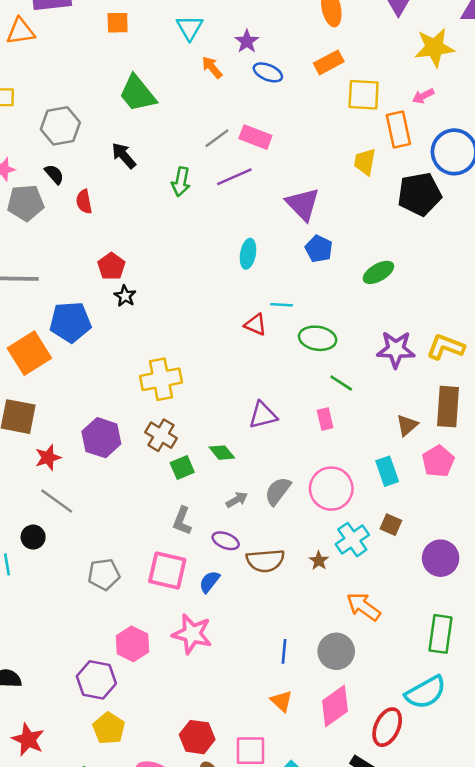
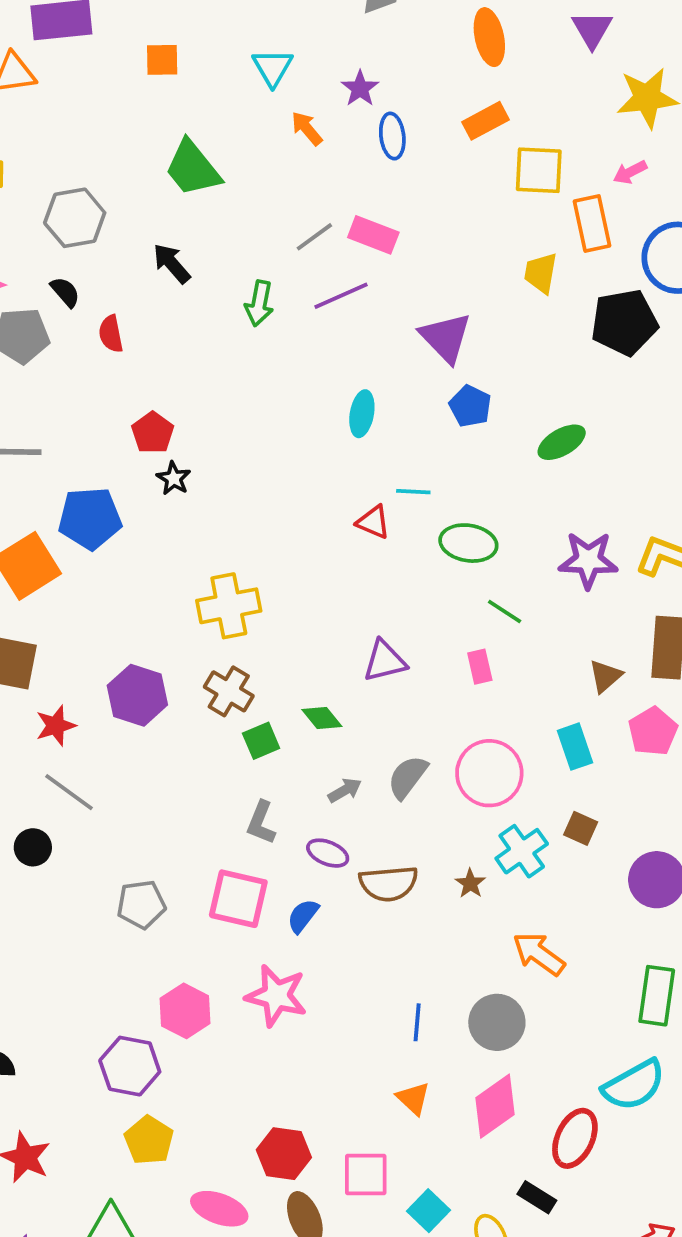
blue ellipse: (268, 72) -> (392, 136), turned 60

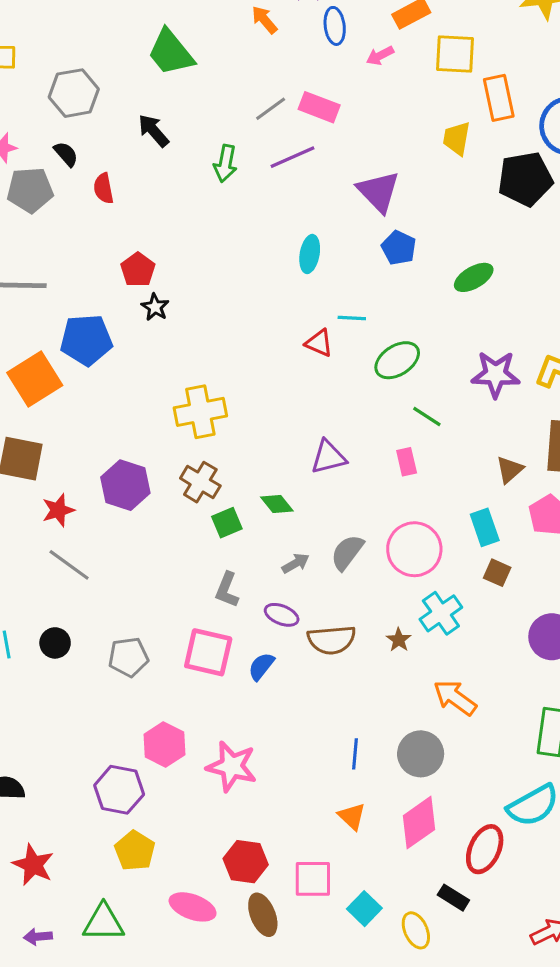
pink arrow: (630, 172) -> (380, 56), moved
green ellipse: (468, 543) -> (397, 360), turned -42
brown square: (581, 828) -> (497, 573), moved
black circle: (33, 847) -> (55, 643), moved
pink star: (276, 996) -> (232, 766), moved

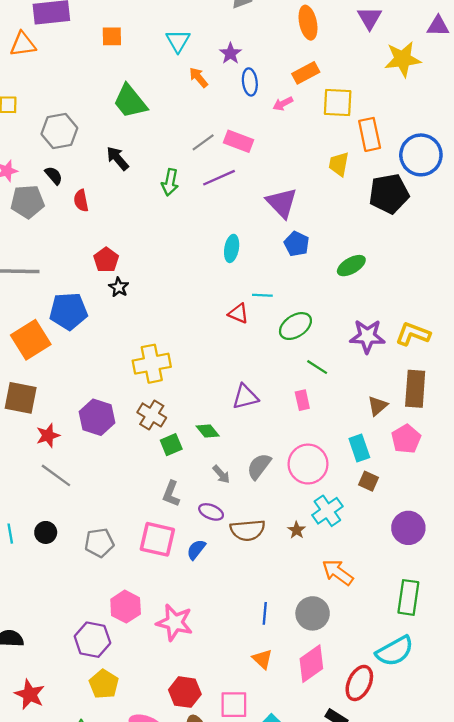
gray arrow: (296, 563) -> (221, 474), turned 78

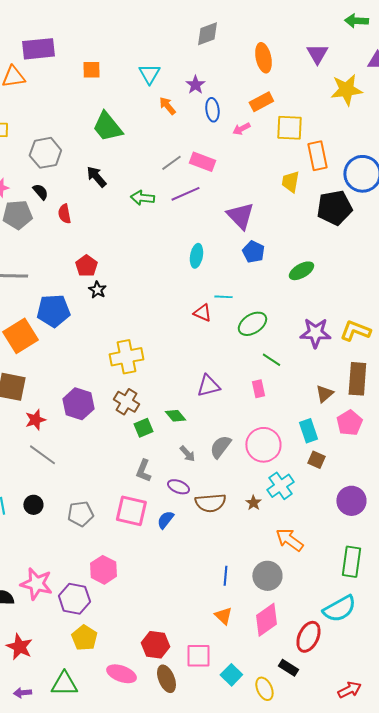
green arrow: (170, 182) -> (142, 198), turned 85
pink star: (175, 623) -> (36, 584), moved

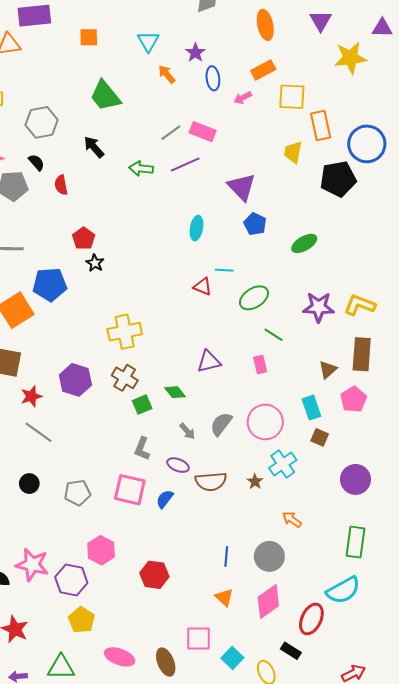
orange arrow: (289, 540) -> (292, 519), size x0.7
red hexagon: (155, 645) -> (154, 575), moved

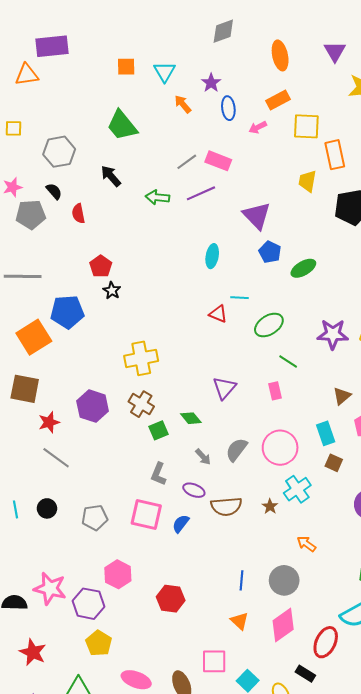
orange square: (89, 37) -> (126, 67), moved
green ellipse: (304, 243) -> (303, 268), moved
purple triangle: (209, 361) -> (224, 388), turned -35

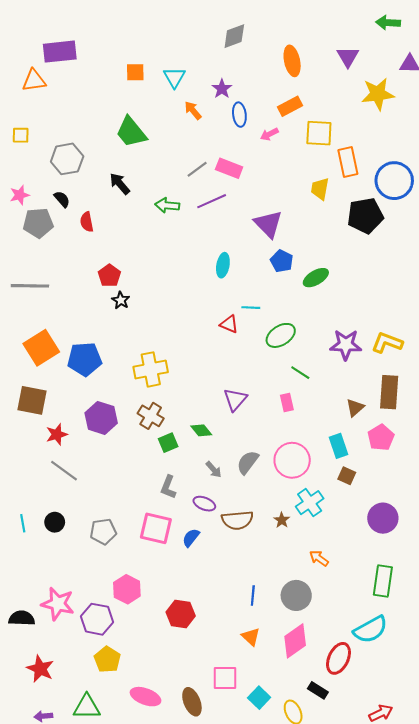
blue pentagon: (67, 312) -> (85, 359), moved

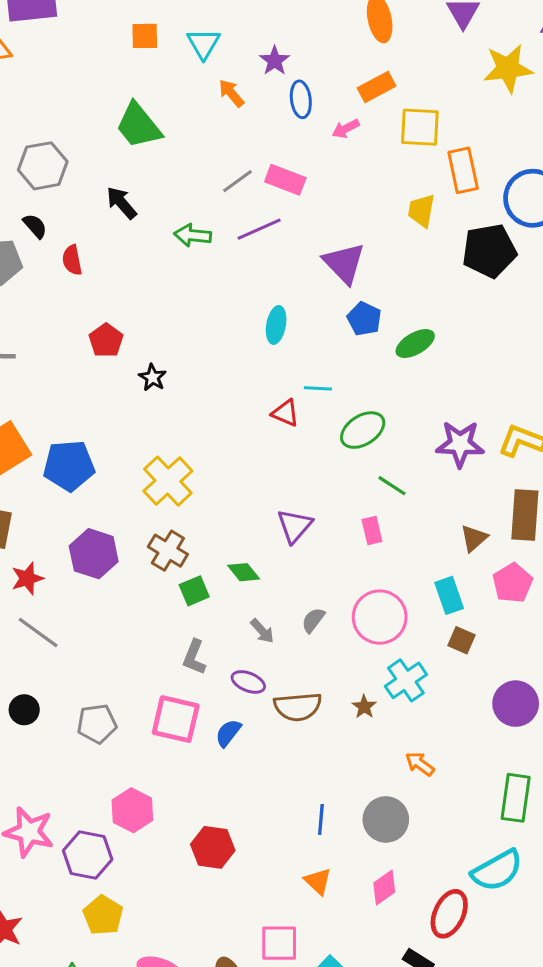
black star: (121, 300) -> (152, 378), moved
yellow cross: (151, 369) -> (168, 481), turned -32
gray semicircle: (248, 462) -> (313, 620), size x0.7
pink diamond: (295, 641) -> (384, 887), size x0.7

